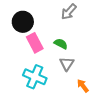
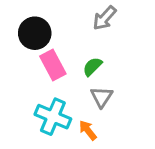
green semicircle: (61, 44) -> (92, 67), turned -72
orange arrow: (83, 86) -> (88, 130), moved

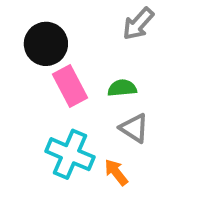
green semicircle: (92, 67) -> (122, 88), turned 40
gray triangle: (101, 97) -> (134, 128), turned -30

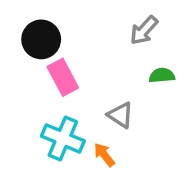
gray arrow: (138, 24) -> (144, 30), moved
green semicircle: (122, 88) -> (162, 75), moved

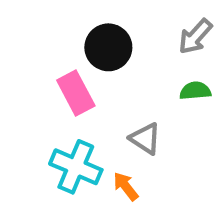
gray arrow: (144, 30) -> (195, 36), moved
black circle: (41, 39) -> (108, 47), moved

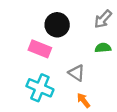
pink rectangle: (76, 93) -> (40, 49), turned -40
orange arrow: (126, 186) -> (83, 100), moved

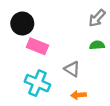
black circle: (57, 25) -> (22, 24), moved
orange arrow: (83, 100) -> (79, 95), turned -56

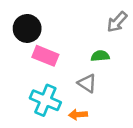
green semicircle: (97, 45) -> (100, 56), moved
orange arrow: (79, 95) -> (78, 115), moved

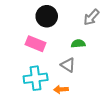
black circle: (27, 28) -> (47, 16), moved
cyan cross: (45, 100) -> (36, 78), turned -30

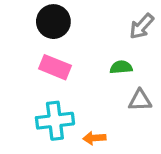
black circle: (47, 16) -> (53, 22), moved
gray triangle: (68, 65) -> (140, 100), moved, turned -35

